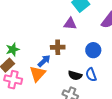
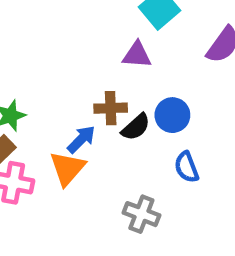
blue circle: (93, 50) -> (172, 115), moved
black semicircle: (75, 75) -> (136, 127), moved, turned -56

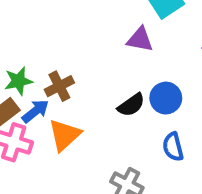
brown cross: (111, 108) -> (59, 86), moved, turned -32
blue arrow: (81, 139) -> (35, 111), moved

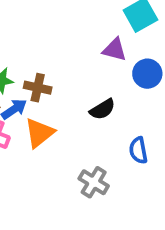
brown cross: (59, 86) -> (38, 88), turned 36
blue circle: (166, 98) -> (147, 74), moved

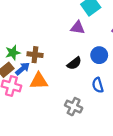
blue circle: (147, 74) -> (99, 55), moved
orange triangle: (39, 133) -> (39, 81), turned 42

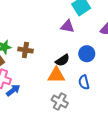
blue arrow: (23, 69) -> (13, 90), moved
orange triangle: (39, 81) -> (56, 75), moved

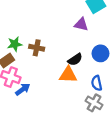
gray cross: (60, 101) -> (94, 103), moved

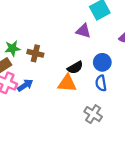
blue semicircle: (97, 83) -> (101, 83), moved
blue arrow: (23, 89) -> (25, 85), moved

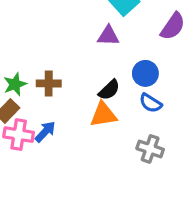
blue semicircle: (101, 83) -> (151, 103), turned -35

